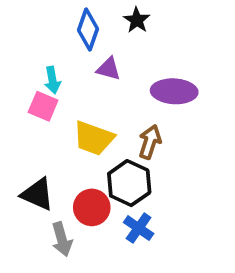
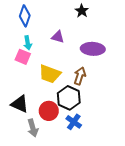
black star: (137, 20) -> (82, 11), moved
blue diamond: (88, 30) -> (25, 16), moved

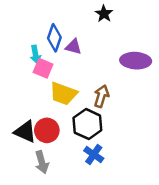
blue diamond: (25, 16) -> (54, 38), moved
purple ellipse: (93, 49) -> (136, 61), moved
pink square: (23, 57) -> (43, 68), moved
red circle: (49, 111) -> (47, 130), moved

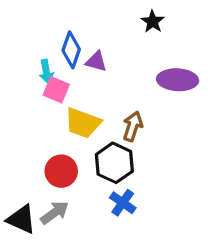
black star: (104, 14) -> (153, 22), moved
black triangle: (25, 132) -> (21, 219), moved
gray arrow: (42, 162) -> (55, 213), turned -110

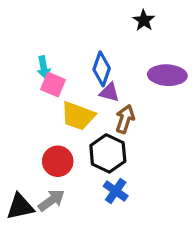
blue diamond: (71, 50) -> (102, 69), moved
purple triangle: (96, 61) -> (109, 92), moved
black triangle: (21, 219) -> (20, 207), turned -36

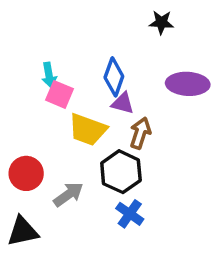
black star: (144, 20) -> (161, 22), turned -30
red circle: (58, 161) -> (26, 173), moved
gray arrow: (51, 200) -> (68, 194), moved

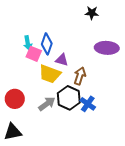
blue diamond: (114, 77) -> (47, 44), moved
purple triangle: (123, 103) -> (62, 60), moved
gray arrow: (68, 194) -> (47, 104), moved
blue cross: (130, 214) -> (88, 104), moved

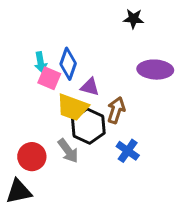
black hexagon: (69, 98) -> (88, 126), moved
red circle: (15, 99) -> (32, 157), moved
gray arrow: (47, 104) -> (68, 151), turned 90

